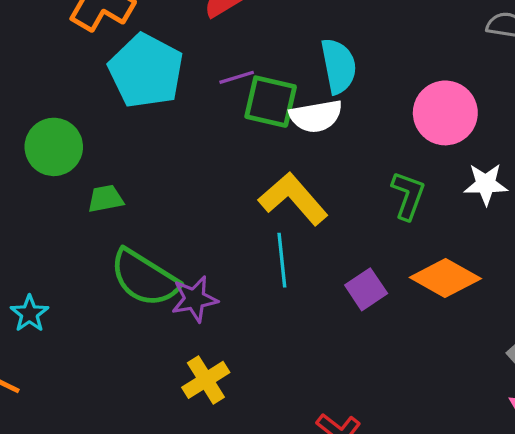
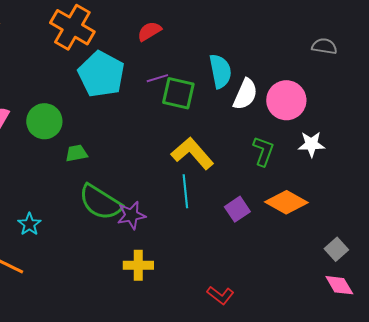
white semicircle: (316, 116) -> (245, 94), moved, turned -56
yellow cross: (206, 380) -> (138, 265), turned 32

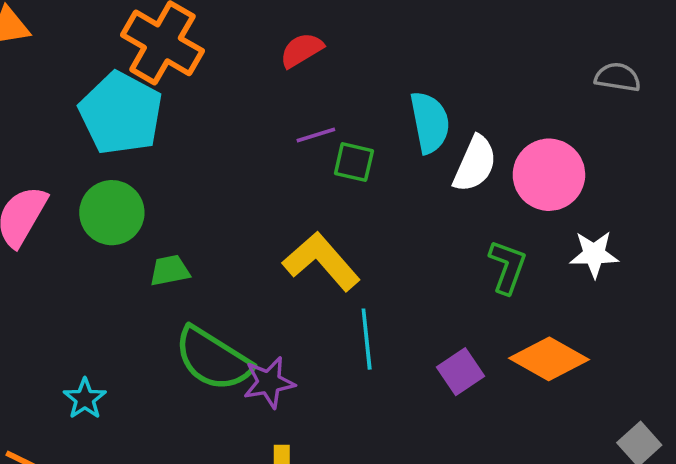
cyan pentagon: (101, 74) -> (121, 113), moved
green square: (178, 93) -> (354, 162), size x0.7
yellow L-shape: (192, 153) -> (321, 261), moved

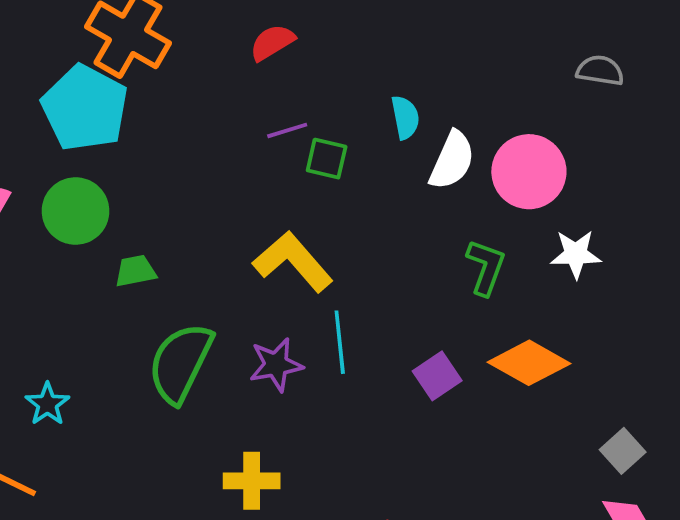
cyan semicircle: (430, 122) -> (405, 117), size x0.7
green semicircle: (213, 359) -> (180, 363), turned 84
purple star: (269, 382) -> (276, 365), moved

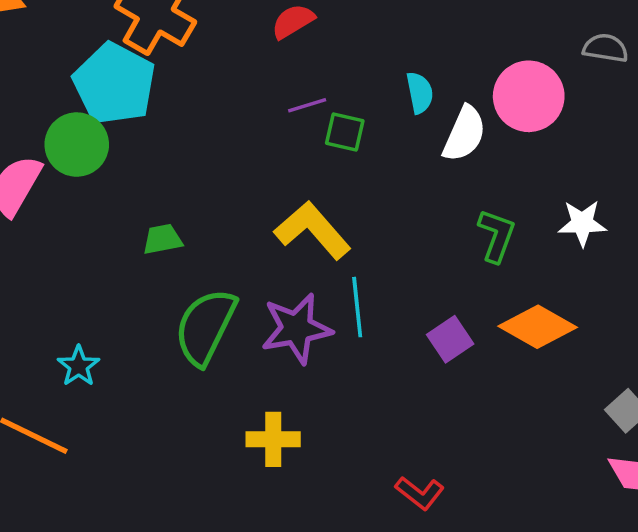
pink circle: (529, 172) -> (529, 96), moved
green circle: (76, 211) -> (77, 145), moved
purple star: (276, 365) -> (296, 329), size x1.4

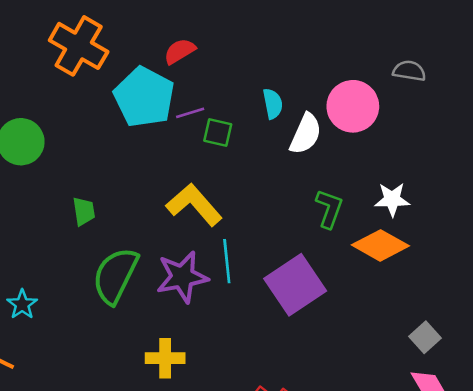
cyan pentagon: (114, 84) -> (144, 97), moved
green trapezoid: (162, 239) -> (84, 211), turned 92
orange diamond: (538, 327) -> (380, 245), moved
purple square: (450, 339) -> (295, 285), size x1.8

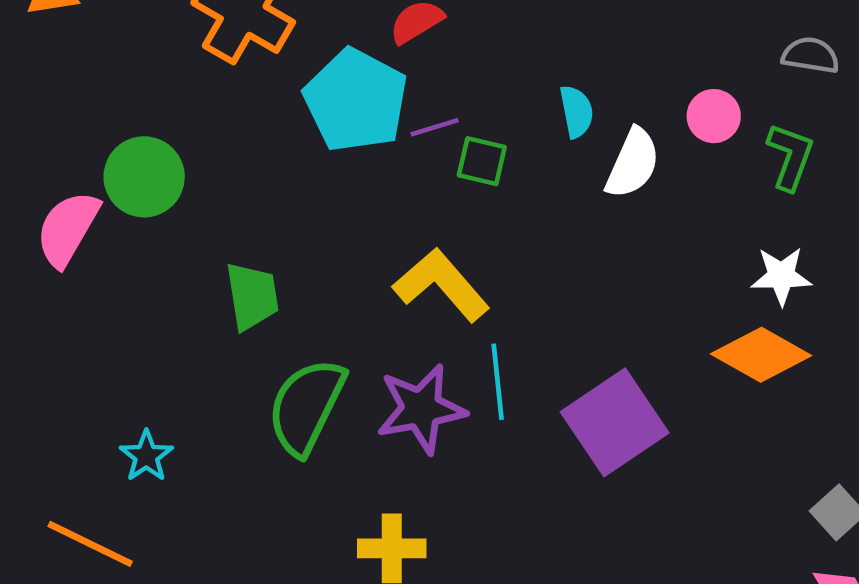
pink circle: (353, 106) -> (714, 116), size x0.6
green L-shape: (329, 209) -> (790, 157), moved
green trapezoid: (84, 211) -> (252, 296), size x1.4

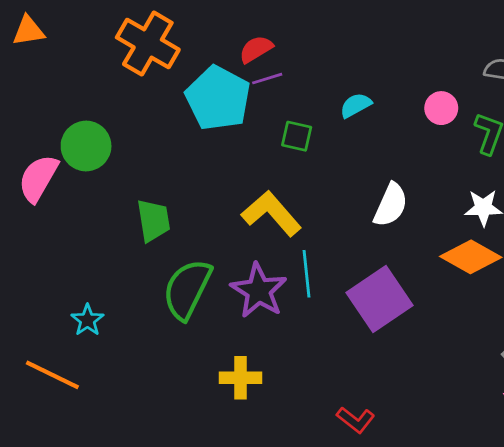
cyan semicircle: (576, 112) -> (356, 105), turned -108
purple line: (435, 127) -> (267, 79), moved
white semicircle: (633, 163) -> (391, 205), moved
purple star: (421, 409) -> (259, 291), turned -30

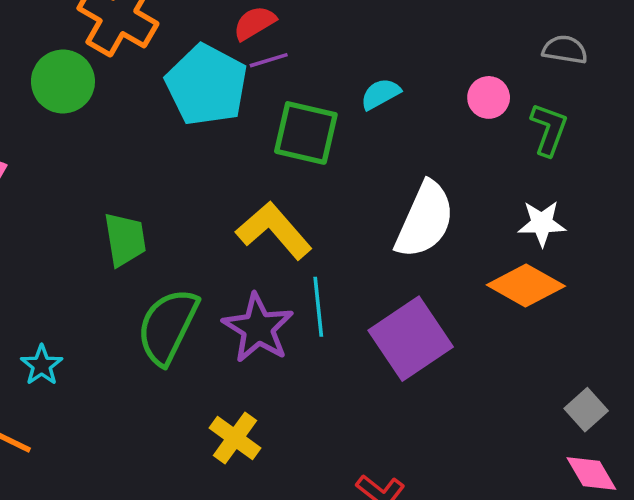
green square: (297, 136) -> (306, 133), size x1.6
green circle: (86, 146) -> (63, 82), moved
white semicircle: (391, 205) -> (425, 220), size x1.4
yellow cross: (240, 378) -> (235, 438), turned 36

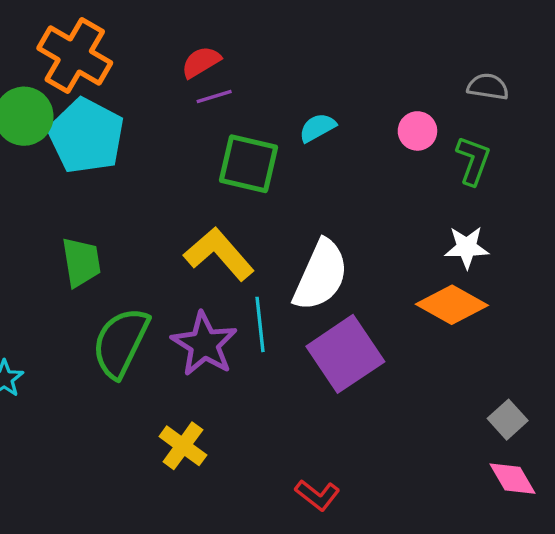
cyan pentagon: (207, 85) -> (86, 136), moved
white semicircle: (425, 220) -> (321, 275), moved

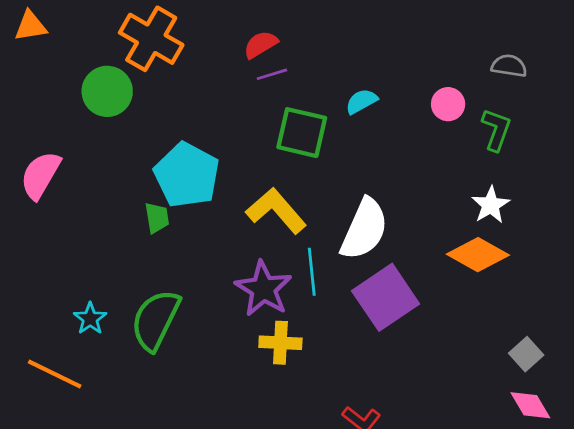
cyan pentagon: (86, 136) -> (187, 175), moved
white star: (467, 247) -> (491, 205), turned -30
green trapezoid: (81, 262) -> (157, 218), size x0.7
green semicircle: (121, 342) -> (155, 320), moved
yellow cross: (183, 446) -> (280, 343), moved, turned -33

